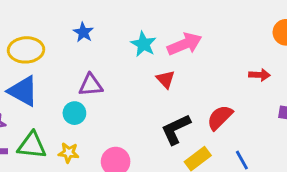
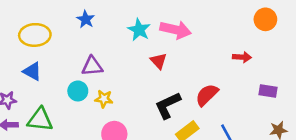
pink arrow: (185, 44) -> (176, 30), turned 36
blue triangle: (23, 91) -> (32, 71), size x0.7
yellow star: (69, 153) -> (104, 99), moved

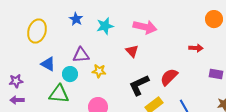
cyan star: (139, 30) -> (105, 26), moved, turned 30
yellow ellipse: (35, 35) -> (37, 31), turned -70
blue triangle: (32, 71) -> (48, 64), moved
yellow star: (104, 99) -> (99, 71), moved
green triangle: (40, 120) -> (59, 94), moved

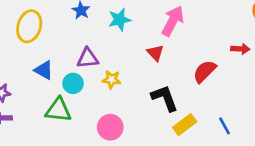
pink arrow: (145, 27) -> (173, 21), turned -75
red semicircle: (169, 77) -> (205, 71), moved
black L-shape: (139, 85) -> (165, 98), turned 95

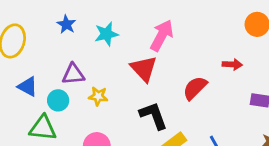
red triangle: (155, 53) -> (144, 69), size x1.5

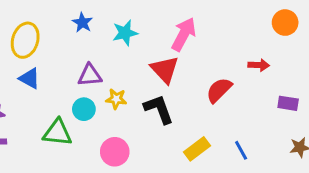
blue triangle: (28, 87) -> (30, 78), moved
cyan circle: (58, 100) -> (84, 109), moved
black L-shape: (153, 116) -> (159, 109), moved

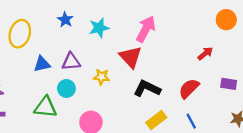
red arrow: (259, 65) -> (205, 53), turned -42
blue triangle: (30, 78) -> (42, 64), moved, turned -42
red semicircle: (219, 90) -> (189, 88), moved
yellow star: (116, 99) -> (101, 77), moved
black L-shape: (159, 109) -> (147, 88), moved, turned -44

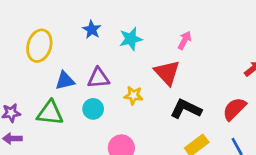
pink arrow: (146, 29) -> (185, 40), size x0.6
green triangle: (45, 107) -> (50, 113), moved

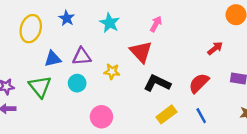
blue star: (92, 30) -> (67, 18), moved
cyan star: (131, 39) -> (110, 23), turned -30
green triangle: (50, 113) -> (40, 87), turned 45

